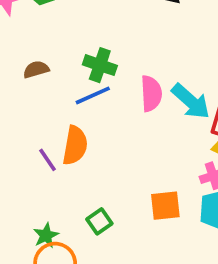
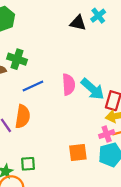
green cross: (100, 65) -> (17, 59), moved
green square: (99, 221) -> (28, 164), moved, turned 32

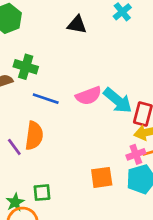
black triangle: (78, 23) -> (77, 25), moved
pink semicircle: (69, 84) -> (89, 96), turned 75
blue line: (33, 86) -> (46, 99), turned 45

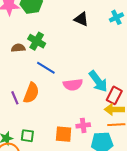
pink semicircle: (89, 96) -> (73, 85), moved
pink cross: (136, 154) -> (83, 125), moved
orange square: (102, 177) -> (64, 134), moved

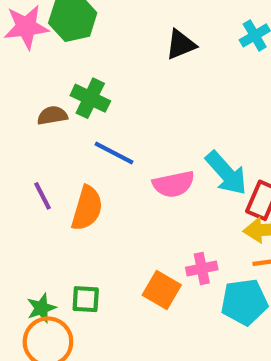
black triangle: (81, 19) -> (181, 45), turned -42
purple line: (15, 98) -> (42, 196), moved
orange square: (64, 134) -> (162, 290), turned 30

